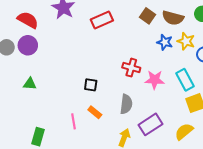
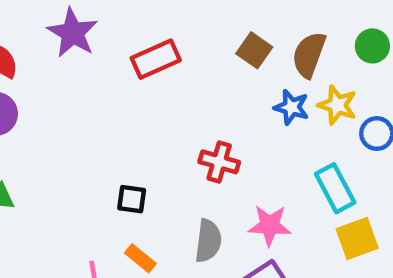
brown semicircle: (173, 18) -> (309, 55), turned 95
pink star: (155, 80) -> (270, 225), moved

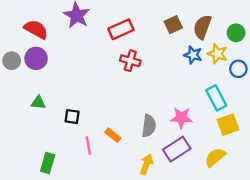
green circle: (372, 46) -> (236, 33), moved
brown square: (254, 50) -> (173, 25), turned 30
red cross: (219, 162) -> (130, 61), moved
black square: (132, 199) -> (72, 117), moved

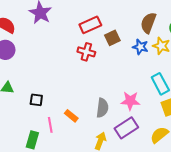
brown square: (173, 25) -> (112, 38), moved
red rectangle: (121, 29) -> (90, 25), moved
green rectangle: (48, 163) -> (32, 140), moved

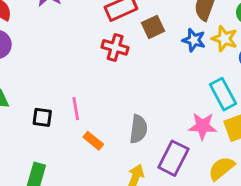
pink star: (130, 101) -> (203, 126), moved
pink line: (50, 125) -> (76, 109), moved
purple rectangle: (126, 128) -> (173, 158), turned -30

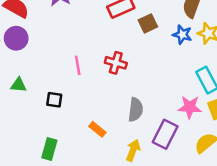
red cross: (115, 47) -> (116, 63), moved
pink line: (76, 109) -> (78, 65), moved
orange rectangle: (93, 141) -> (97, 129), moved

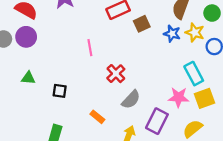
red cross: (116, 63) -> (116, 74), moved, turned 30
pink line: (78, 65) -> (90, 48), moved
gray semicircle: (136, 110) -> (131, 100), turned 36

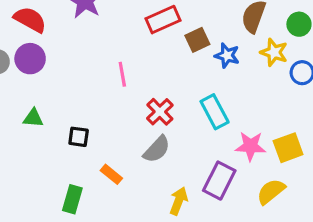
blue star: (172, 34) -> (227, 55), moved
cyan rectangle: (194, 74) -> (215, 112), moved
gray semicircle: (131, 100) -> (157, 149), moved
orange rectangle: (97, 117) -> (111, 174), moved

